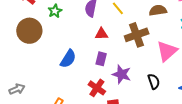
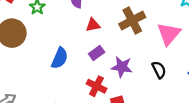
purple rectangle: (101, 59) -> (97, 53), turned 48

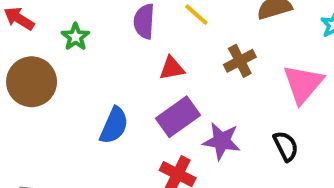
brown cross: (132, 21) -> (240, 61), size x0.7
purple rectangle: (97, 53) -> (178, 117), size x1.5

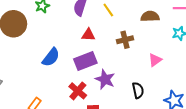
pink triangle: (303, 84) -> (155, 60), size x0.6

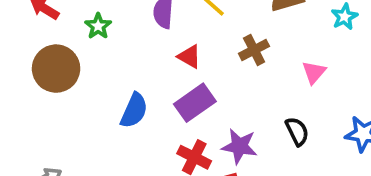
red triangle: (88, 35) -> (189, 57), turned 40
purple star: (105, 79) -> (239, 146), moved

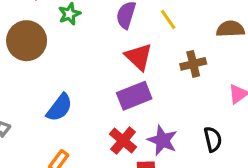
red triangle: (189, 57) -> (139, 57), size x1.4
blue semicircle: (134, 111) -> (59, 108), moved

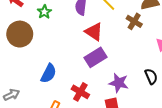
brown cross: (193, 64) -> (134, 21), moved, turned -35
red cross: (123, 141) -> (80, 92), moved

